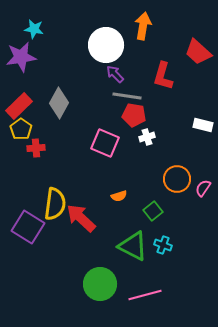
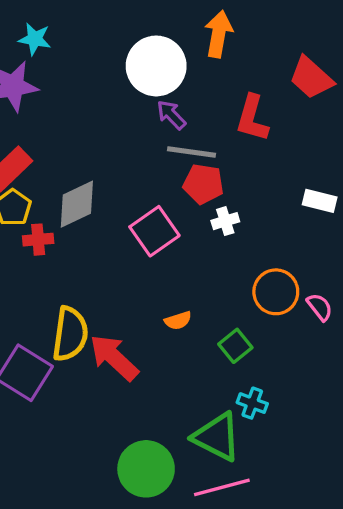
gray diamond: (59, 103) -> (77, 204), moved, turned 36
pink square: (105, 143) -> (154, 231), turned 32
pink semicircle: (203, 188) -> (320, 307), turned 108
green triangle: (133, 246) -> (217, 437), moved

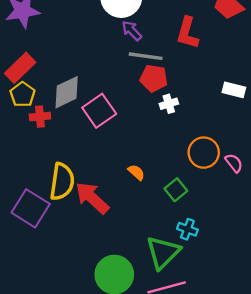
pink square: (154, 231) -> (99, 111), moved
orange semicircle: (178, 320) -> (136, 172), turned -120
green triangle: (217, 437) -> (163, 252), turned 48

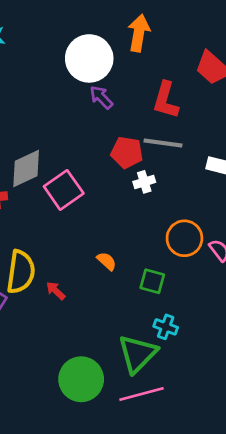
gray line: (146, 56) -> (163, 143), moved
green square: (176, 190) -> (152, 281), turned -35
red arrow: (92, 198) -> (56, 291), size x0.5

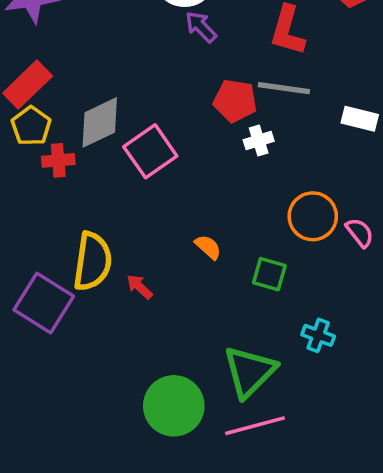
cyan cross: (166, 327) -> (318, 335), moved

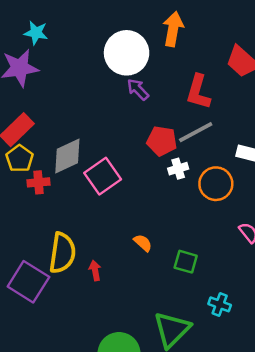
gray line: (284, 88) -> (196, 132), turned -36
orange circle: (313, 216) -> (216, 184), moved
red arrow: (139, 287) -> (95, 270), turned 36

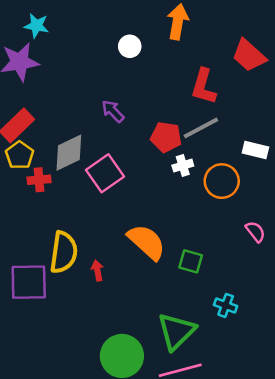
white circle: (127, 53) -> (130, 46), size x0.5
purple arrow: (138, 89) -> (113, 111), moved
orange semicircle: (143, 243) -> (147, 242), size x2.0
purple square: (28, 282) -> (29, 282), turned -33

